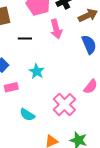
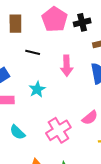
pink arrow: (56, 29) -> (67, 66), moved

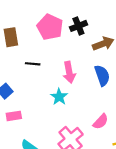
cyan star: (37, 89) -> (59, 97), moved

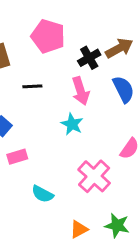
black cross: (78, 26) -> (89, 58), moved

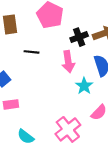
cyan star: (72, 124) -> (84, 86), moved

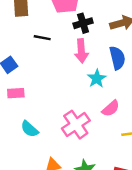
black cross: (79, 37) -> (83, 23), moved

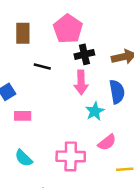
pink rectangle: (16, 93) -> (23, 116), moved
pink cross: (76, 125) -> (71, 156), turned 32

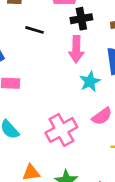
pink cross: (71, 156) -> (61, 130), turned -32

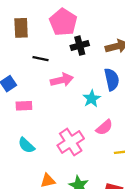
pink arrow: (76, 49) -> (62, 80), moved, turned -100

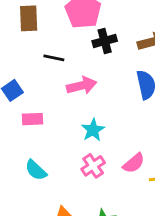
cyan star: (92, 99) -> (93, 130), moved
pink semicircle: (104, 127) -> (134, 163), moved
pink cross: (71, 142) -> (93, 166), size x0.7

